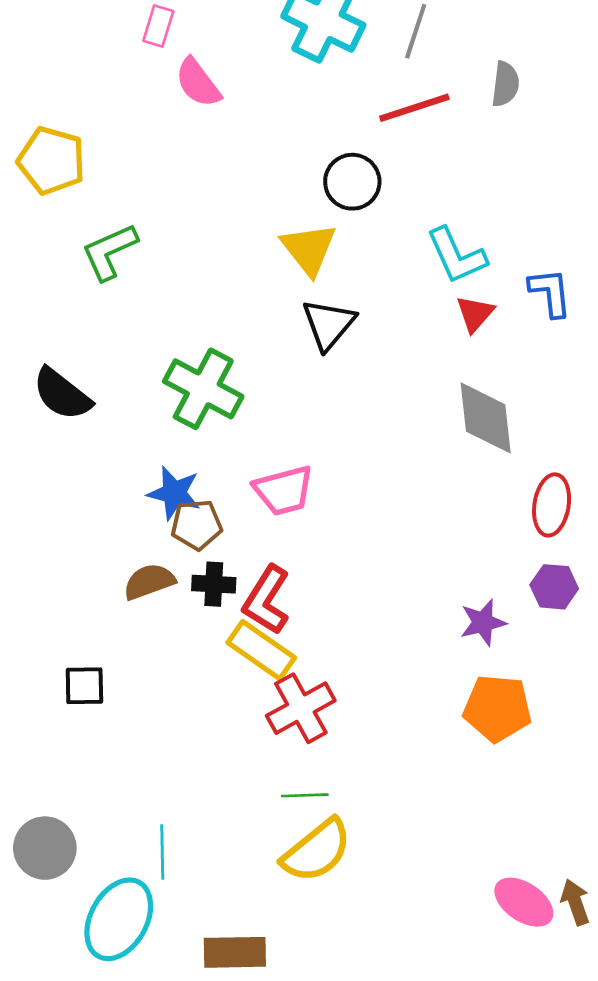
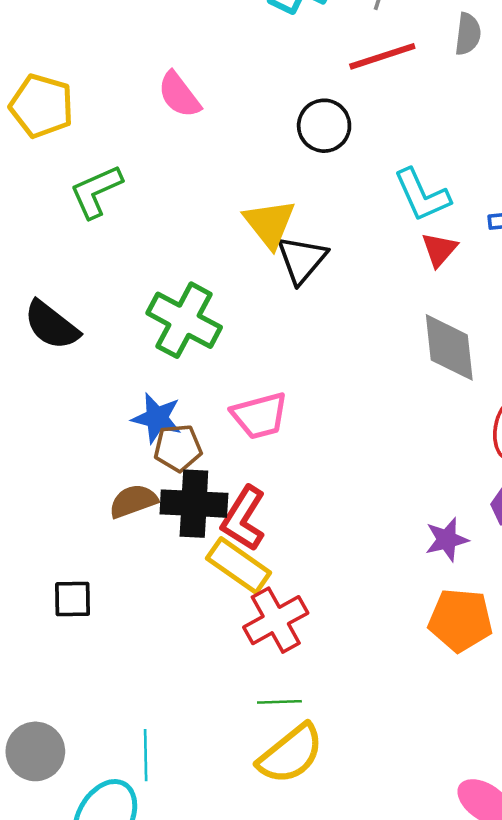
pink semicircle: (198, 83) -> (179, 95), moved
yellow triangle: (309, 249) -> (270, 224), moved
black cross: (214, 584) -> (194, 504), size x1.6

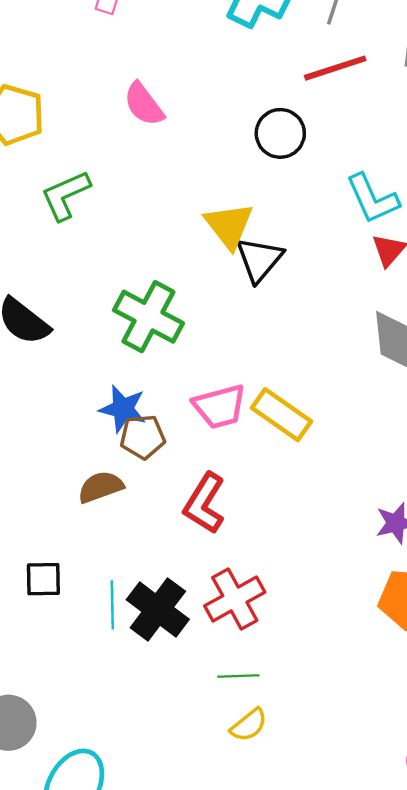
black cross: (194, 504) -> (158, 610), moved, turned 34
yellow rectangle: (239, 566) -> (281, 415), moved
yellow semicircle: (291, 754) -> (249, 725), size x0.6
cyan line: (146, 755) -> (112, 605), moved

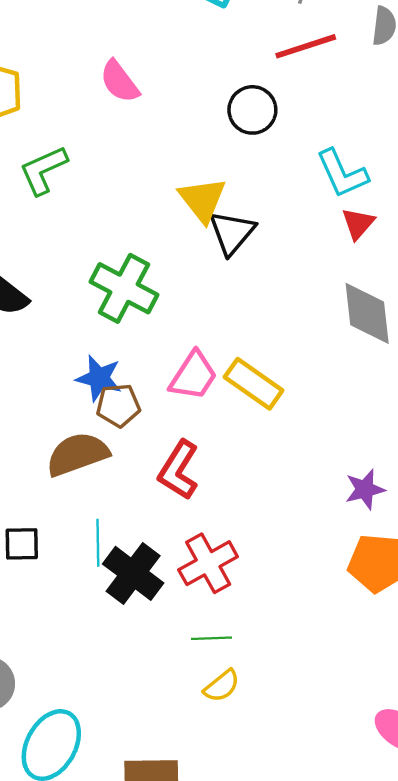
pink trapezoid: (220, 406) -> (193, 376), turned -42
brown semicircle: (101, 487) -> (77, 454), size x1.4
cyan line: (112, 605) -> (98, 543), moved

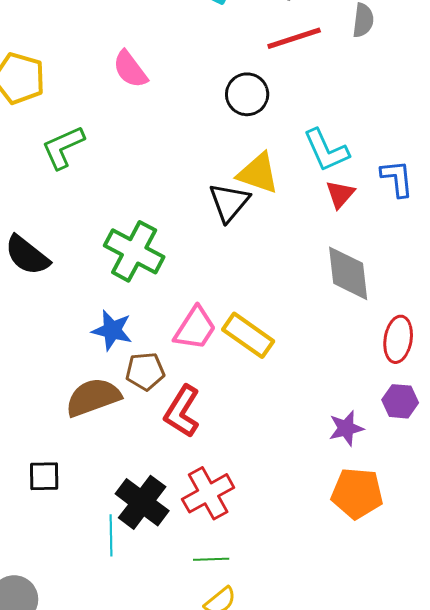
yellow triangle: (202, 200) -> (258, 173), moved, turned -33
brown pentagon: (118, 405) -> (145, 371), moved
cyan line: (98, 543) -> (111, 535), moved

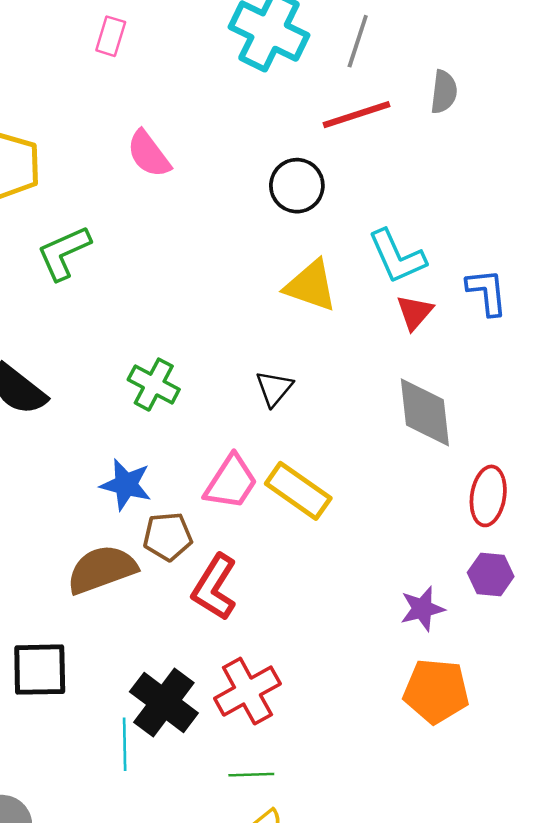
black triangle: (229, 202) -> (274, 388), moved, size x0.7
green cross: (134, 251) -> (154, 385), size x0.7
black square: (44, 476) -> (40, 670), size x1.4

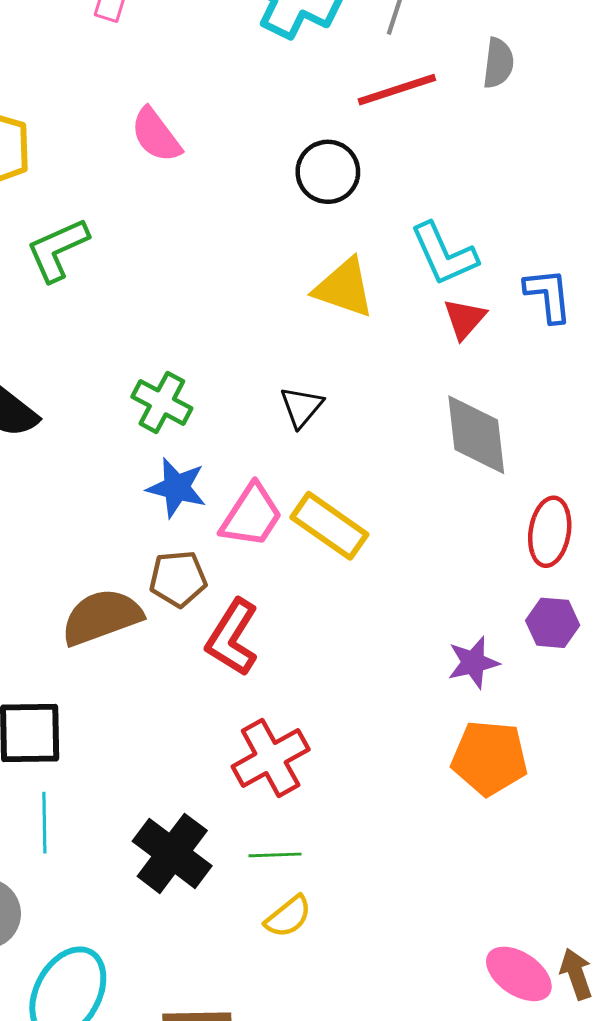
blue star: (126, 485) -> (177, 488), moved
black cross: (164, 702) -> (172, 853), moved
cyan line: (125, 744) -> (44, 823), moved

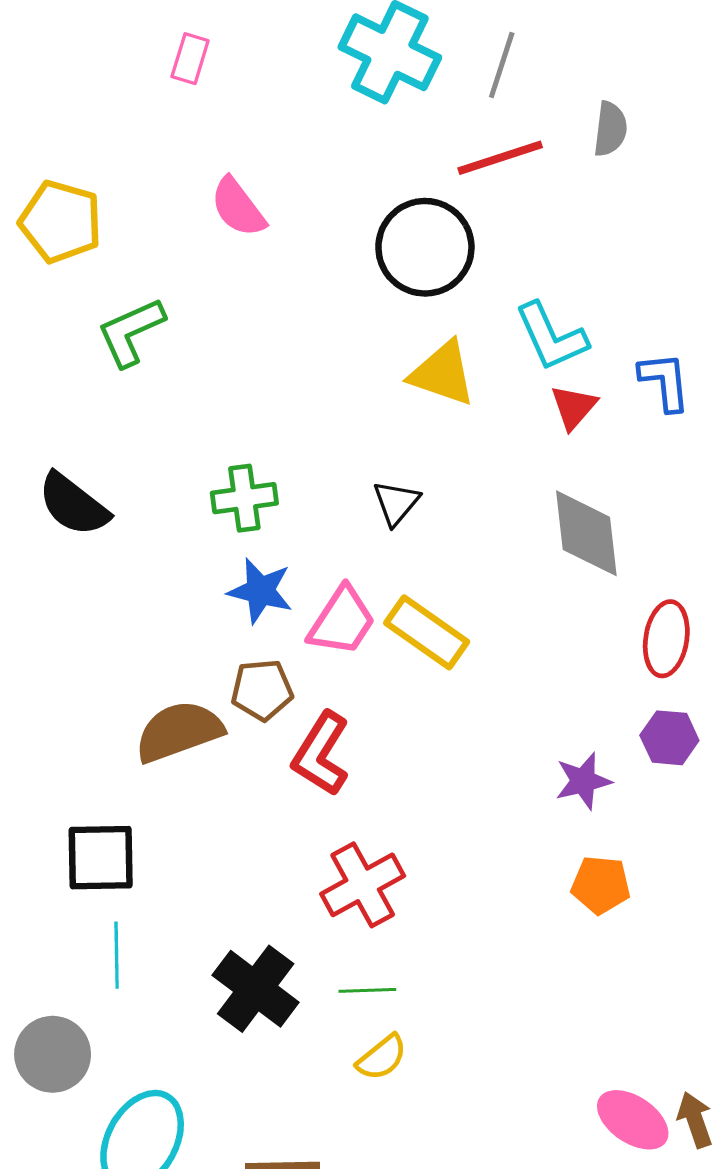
black circle: (328, 172) -> (425, 247), size x1.4
green cross: (162, 402) -> (244, 498), turned -36
orange pentagon: (489, 758) -> (601, 885), size x0.7

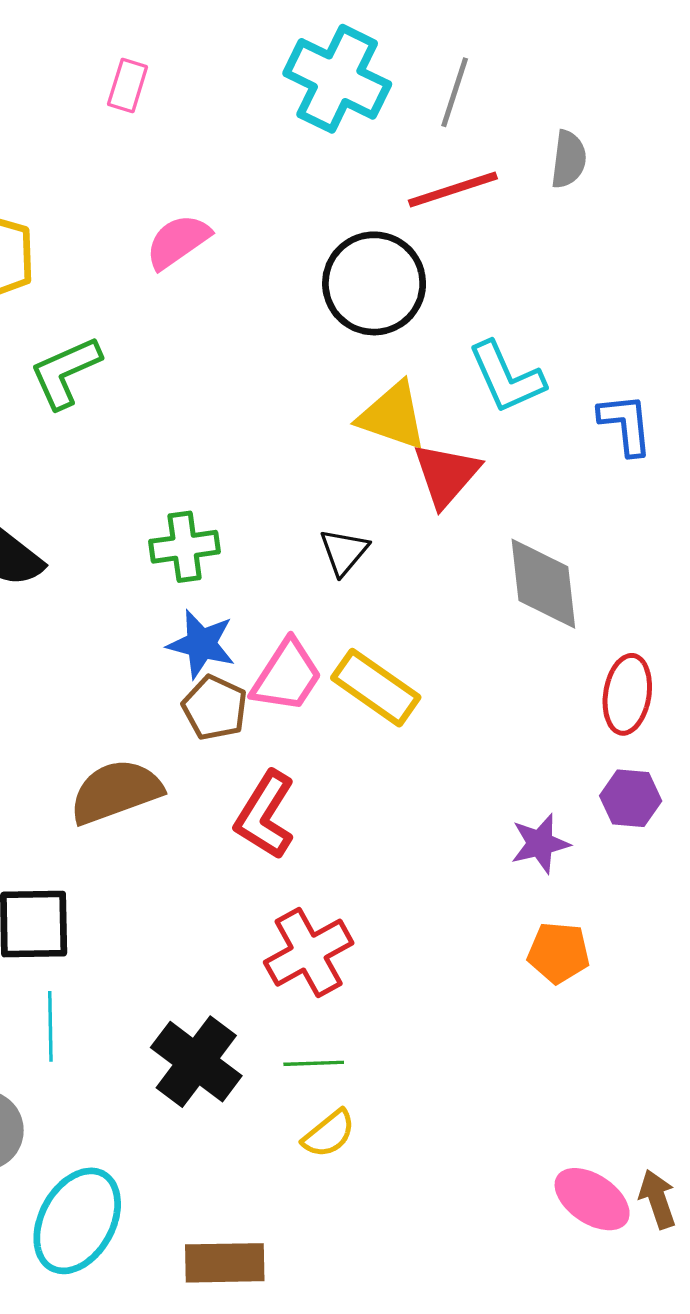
pink semicircle: (238, 207) -> (178, 241), turned 92
red triangle: (574, 407) -> (446, 475), moved, size x1.4
brown pentagon: (262, 690) -> (215, 708), moved, turned 30

